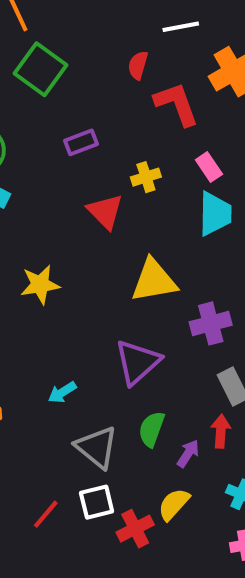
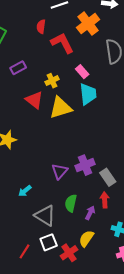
yellow triangle: (154, 281) -> (61, 108), moved
purple cross: (211, 323) -> (85, 165), moved
purple triangle: (137, 362) -> (60, 171), size x0.7

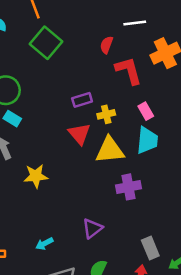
purple rectangle: (18, 68) -> (82, 100), moved
purple cross: (85, 165) -> (128, 187), moved

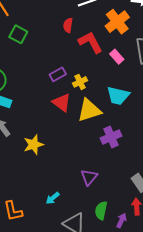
green square: (46, 43) -> (18, 34), size x0.7
pink rectangle: (146, 111) -> (117, 57), moved
cyan trapezoid: (147, 140) -> (118, 96), turned 110

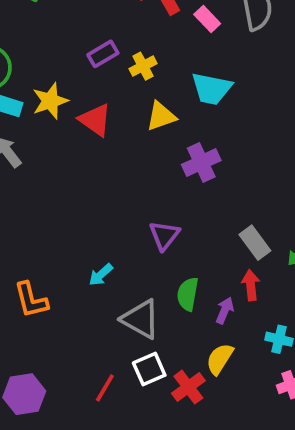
red triangle: (62, 102) -> (95, 120), moved
yellow triangle: (89, 110) -> (161, 116), size x0.7
yellow star: (34, 145) -> (50, 101), moved

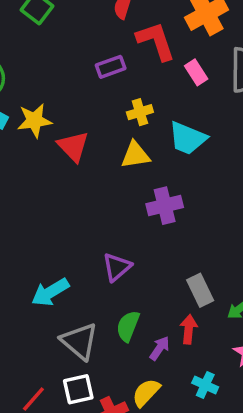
purple rectangle: (103, 54) -> (111, 67), moved
yellow cross: (143, 66) -> (140, 112), moved
cyan arrow: (101, 275) -> (50, 292), size x1.5

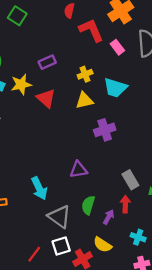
purple rectangle: (111, 67) -> (47, 62), moved
purple triangle: (117, 267) -> (79, 170), turned 36
cyan arrow: (50, 292) -> (39, 188), turned -80
yellow semicircle: (146, 393) -> (103, 245), turned -96

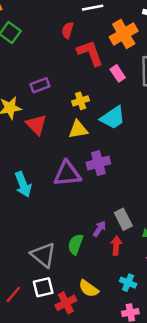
cyan trapezoid: (115, 88) -> (113, 118), turned -55
purple triangle: (79, 170) -> (67, 174), moved, size x1.4
cyan arrow: (39, 188) -> (23, 184), moved
purple arrow: (109, 217) -> (99, 229), moved

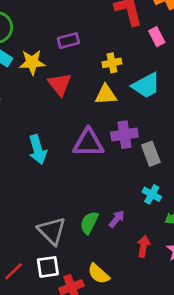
gray rectangle: (123, 219) -> (151, 154), moved
purple arrow: (99, 229) -> (117, 219), moved
red arrow: (116, 246) -> (143, 246), moved
cyan cross: (128, 283) -> (152, 194), moved

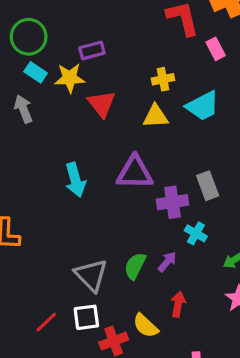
purple rectangle: (68, 41) -> (92, 50), moved
purple cross: (124, 135) -> (173, 202), moved
cyan cross: (152, 194) -> (196, 233), moved
red arrow: (143, 246) -> (178, 304), moved

